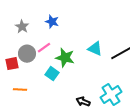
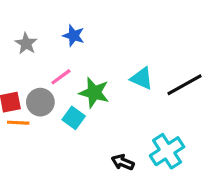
gray circle: (27, 54) -> (40, 102), moved
orange line: (20, 90) -> (18, 123), moved

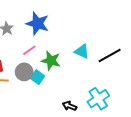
blue star: (74, 36) -> (38, 24), size x1.6
gray circle: (40, 102) -> (24, 72), moved

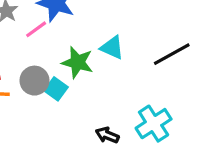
pink line: (29, 50) -> (36, 29), moved
cyan triangle: (82, 51) -> (112, 47), moved

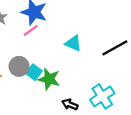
pink line: (36, 29) -> (31, 31), moved
green star: (77, 62) -> (49, 79), moved

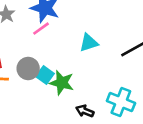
cyan triangle: (73, 43) -> (89, 43), turned -42
cyan cross: (102, 96) -> (121, 102), turned -35

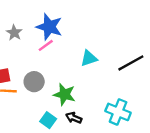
cyan square: (45, 75) -> (48, 120), moved
black arrow: (85, 111) -> (74, 118), moved

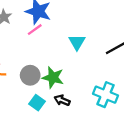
cyan triangle: (89, 58) -> (77, 42), turned -42
gray circle: (34, 82) -> (30, 75), moved

